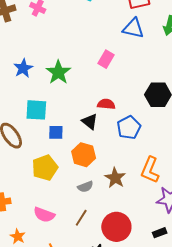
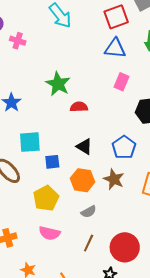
pink rectangle: (106, 59) -> (122, 82), moved
green star: (58, 72) -> (58, 84), moved
red semicircle: (106, 104) -> (79, 107), moved
brown star: (115, 178) -> (114, 179), moved
pink semicircle: (44, 215) -> (50, 233), moved

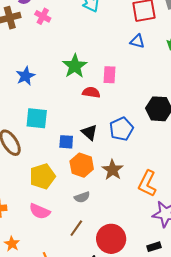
blue triangle: (115, 48) -> (137, 41), size x0.7
pink rectangle: (122, 82) -> (110, 75), moved, turned -30
blue pentagon: (124, 147) -> (121, 129), moved
blue square: (52, 162) -> (66, 142), moved

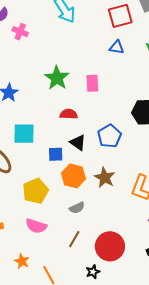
red semicircle: (91, 92) -> (69, 114), moved
orange star: (12, 244) -> (22, 261), moved

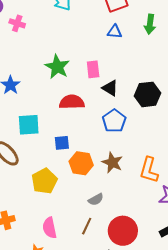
red semicircle: (69, 114) -> (72, 102), size x1.4
black triangle: (78, 143) -> (110, 88), moved
gray semicircle: (77, 208) -> (96, 199), moved
pink semicircle: (36, 226) -> (50, 228), moved, turned 65

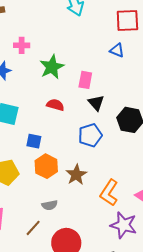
pink cross: (17, 23) -> (22, 45), moved, turned -35
red semicircle: (72, 102) -> (55, 105), size x0.7

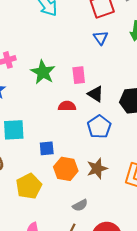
blue triangle: (117, 50) -> (101, 38), turned 49
red semicircle: (55, 105) -> (67, 106), moved
brown star: (76, 175) -> (97, 168), turned 30

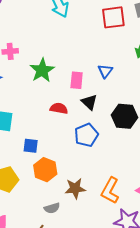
blue triangle: (101, 38) -> (105, 71), moved
brown star: (97, 168) -> (75, 188), moved

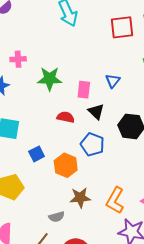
green star: (42, 70) -> (50, 79), turned 30
blue pentagon: (86, 135) -> (92, 144), turned -30
blue square: (31, 146) -> (37, 154), turned -35
orange hexagon: (45, 170) -> (66, 165), moved

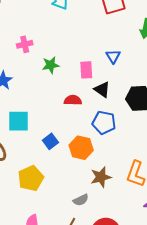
pink cross: (18, 59) -> (25, 44), moved
green star: (50, 79) -> (51, 65), size x0.7

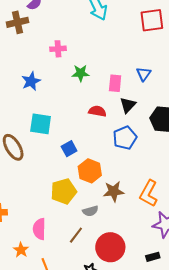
black triangle: (102, 90) -> (128, 105), turned 30
blue pentagon: (104, 123) -> (125, 138), turned 30
orange hexagon: (81, 148) -> (90, 171), moved
yellow pentagon: (31, 178) -> (64, 191), moved

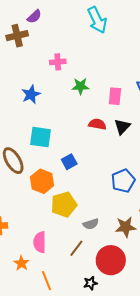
black triangle: (128, 105) -> (122, 127), moved
blue pentagon: (125, 138) -> (123, 181), moved
orange hexagon: (90, 171) -> (42, 181), moved
brown star: (114, 191) -> (126, 227), moved

